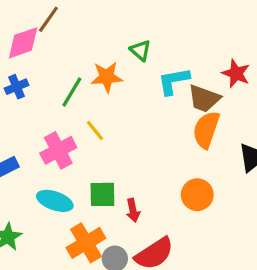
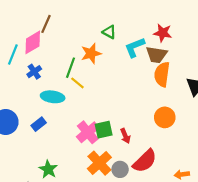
red star: (236, 74) -> (163, 33), moved
yellow line: (95, 130) -> (77, 83), moved
pink cross: (58, 150) -> (88, 132), moved
cyan ellipse: (55, 201) -> (53, 97), moved

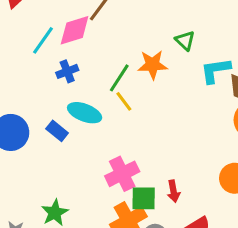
blue rectangle: (39, 124) -> (57, 131), moved, turned 64
green square: (104, 130) -> (144, 198), moved

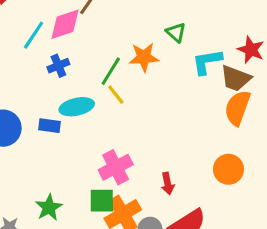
cyan ellipse: (85, 113) -> (77, 107), turned -32
blue rectangle: (57, 131) -> (50, 126), turned -30
green square: (144, 198) -> (102, 201), moved

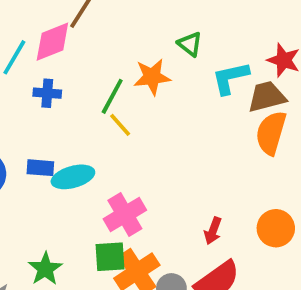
blue cross: (58, 66) -> (47, 93), turned 30
brown trapezoid: (236, 78) -> (267, 97), turned 148
cyan ellipse: (77, 107) -> (73, 177), moved
orange circle: (228, 169) -> (276, 228), moved
red arrow: (168, 184) -> (213, 231), moved, turned 35

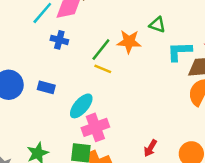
green triangle: (190, 44) -> (157, 25), turned -30
yellow line: (120, 125) -> (103, 69), turned -36
cyan ellipse: (73, 177) -> (81, 106), moved, turned -44

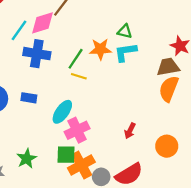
blue cross: (59, 40) -> (37, 54), size x1.6
cyan L-shape: (179, 51) -> (125, 52), moved
red arrow: (150, 148) -> (130, 131), moved

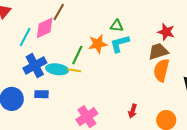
blue cross: (37, 54) -> (35, 66), moved, turned -30
yellow line: (79, 76) -> (74, 70), moved
cyan ellipse: (62, 112) -> (57, 69), moved, turned 70

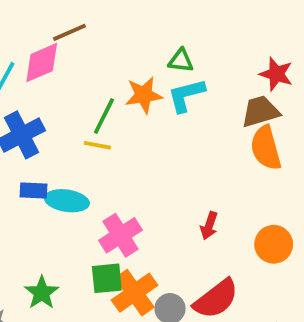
brown line: (59, 12) -> (69, 32), turned 36
cyan ellipse: (57, 69) -> (67, 201), moved
orange semicircle: (161, 70) -> (266, 148), turned -30

